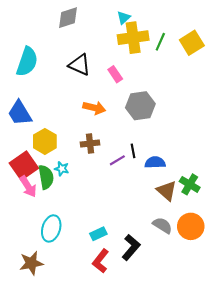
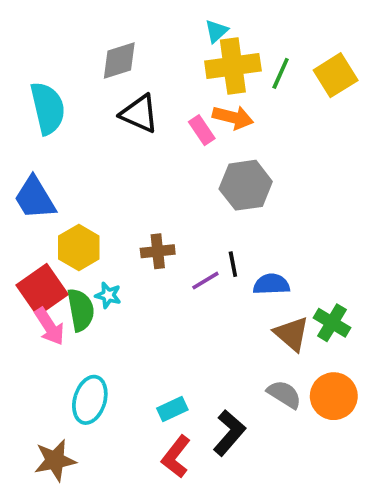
gray diamond: (68, 18) -> (119, 60), moved
cyan semicircle: (27, 62) -> (48, 108), turned -32
orange arrow: (94, 108) -> (233, 117), moved

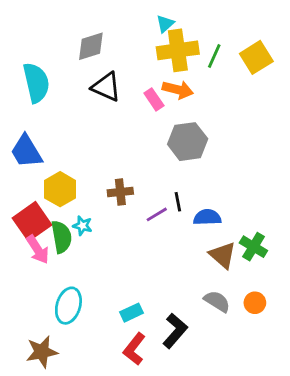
orange circle: (334, 396) -> (255, 303), size x0.6

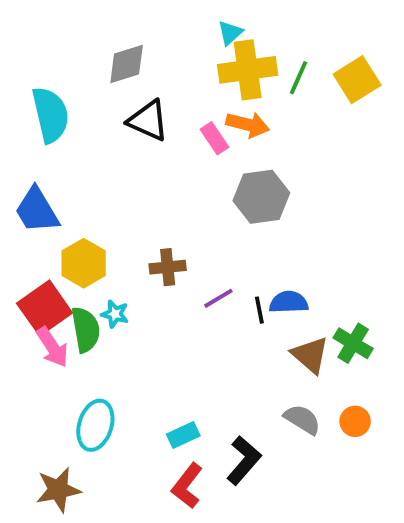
black line: (178, 202) -> (259, 310), moved

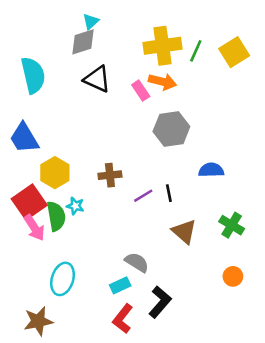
cyan triangle: (230, 33) -> (91, 21), moved
blue semicircle: (289, 302) -> (211, 170), moved
black line: (259, 310) -> (169, 193), moved
brown triangle: (310, 355) -> (184, 232), moved
gray semicircle: (302, 419) -> (137, 262), moved

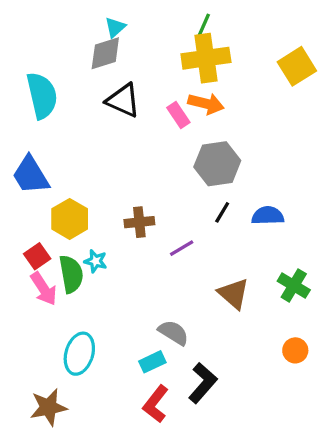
green line: (196, 51) -> (203, 27), moved
black line: (169, 193) -> (222, 212), moved, turned 42
red square: (29, 202) -> (37, 256), size x0.6

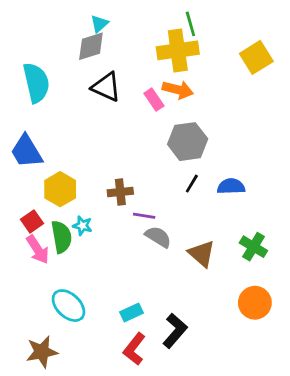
green line: (203, 27) -> (190, 24), moved, turned -40
purple line: (182, 248) -> (144, 216), moved, turned 40
gray semicircle: (174, 333) -> (158, 237), moved
orange circle: (295, 350) -> (255, 303), size x1.5
cyan ellipse: (79, 354) -> (68, 306), turned -64

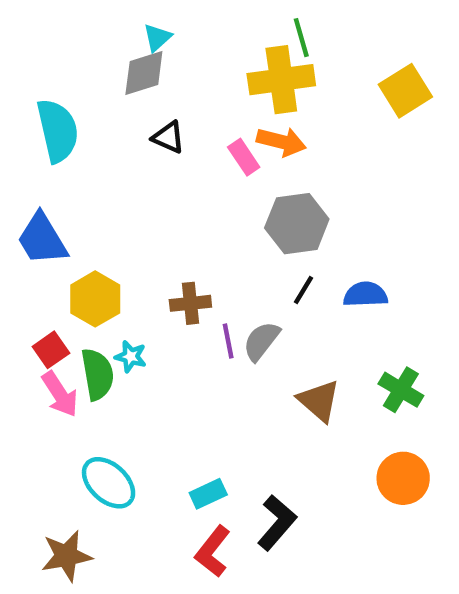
black triangle: (106, 87) -> (168, 137), size x0.7
purple line: (144, 216) -> (228, 341), turned 70
gray semicircle: (158, 237) -> (261, 341), moved, turned -84

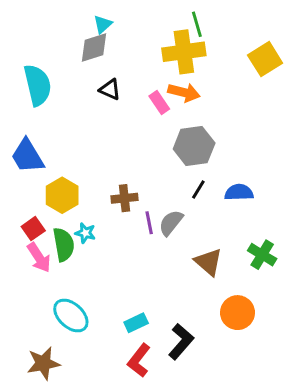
orange circle: (403, 478) -> (237, 313), moved

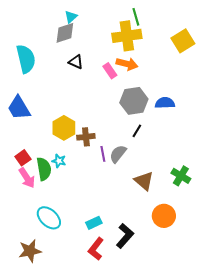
blue semicircle: (239, 192) -> (165, 103), moved
yellow hexagon: (62, 195) -> (64, 128), moved

